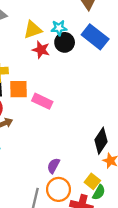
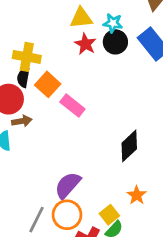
orange square: (18, 89) -> (48, 84), turned 30
black diamond: (101, 141) -> (129, 146), moved
purple semicircle: (53, 166) -> (68, 185), size x1.5

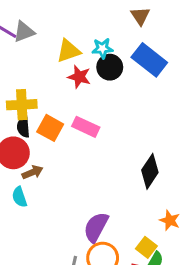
pink rectangle: (72, 105) -> (86, 127), moved

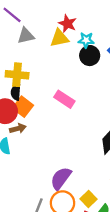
gray triangle: (24, 32) -> (26, 36), moved
red star: (79, 77) -> (68, 24), moved
orange square: (50, 128) -> (23, 107), moved
yellow square: (146, 247) -> (88, 199), moved

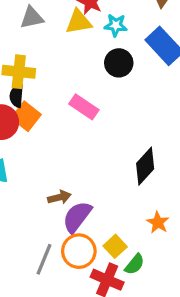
black circle: (90, 56) -> (119, 63), moved
brown arrow: (18, 128) -> (59, 197), moved

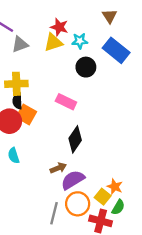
black diamond: (145, 166) -> (75, 139), moved
purple semicircle: (77, 217) -> (73, 180), turned 30
orange star: (158, 223) -> (115, 187), moved

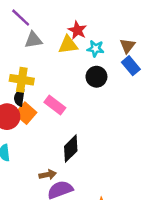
brown triangle: (110, 16) -> (128, 46), moved
blue rectangle: (116, 50) -> (131, 66), size x0.7
pink rectangle: (66, 102) -> (55, 105), moved

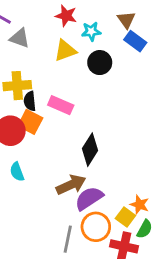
gray triangle: (33, 40) -> (20, 38), turned 42
yellow triangle: (68, 45) -> (65, 51), moved
black semicircle: (19, 98) -> (30, 101), moved
brown arrow: (48, 175) -> (71, 185), size x1.5

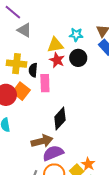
red star: (66, 16) -> (57, 60), moved
black semicircle: (30, 101) -> (33, 70), moved
pink rectangle: (61, 105) -> (45, 83), turned 54

